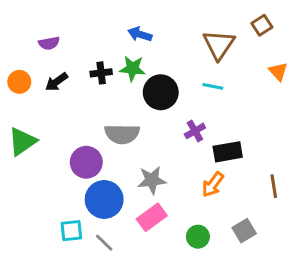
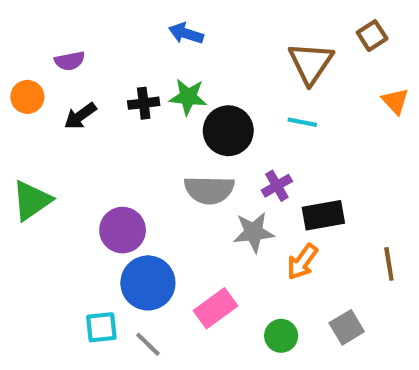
blue arrow: (140, 34) -> (186, 33), moved
orange circle: (19, 82) -> (27, 97), moved
gray semicircle: (122, 134) -> (209, 190), moved
gray star: (152, 180) -> (254, 232), moved

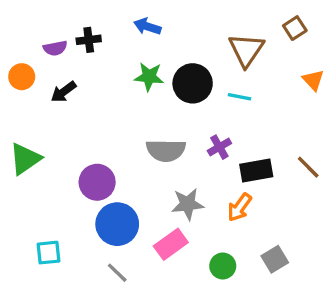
black cross: (144, 103) -> (89, 40), moved
black circle: (228, 131) -> (193, 83), moved
gray star: (254, 232) -> (188, 204), moved
brown line: (389, 264) -> (308, 167), moved, turned -36
cyan square: (101, 327) -> (49, 253), moved

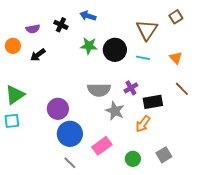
black cross: (89, 40) -> (61, 25), moved, turned 32
orange triangle: (313, 80) -> (176, 58), moved
brown line: (308, 167) -> (182, 89), moved
gray star: (188, 204) -> (115, 111), moved, turned 30
cyan square: (49, 253) -> (12, 121), moved

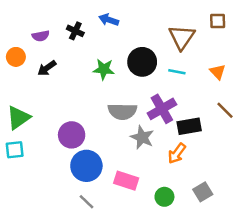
brown square: (176, 17) -> (218, 21), turned 32
green star: (89, 46) -> (104, 69), moved
purple cross: (131, 88) -> (162, 109), size x1.6
pink rectangle: (102, 146) -> (126, 181), turned 54

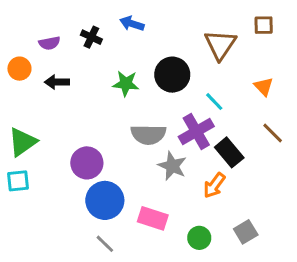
black arrow: (47, 68) -> (57, 82), turned 36
cyan line: (177, 72) -> (214, 102), moved, turned 35
black rectangle: (189, 126) -> (229, 152), turned 60

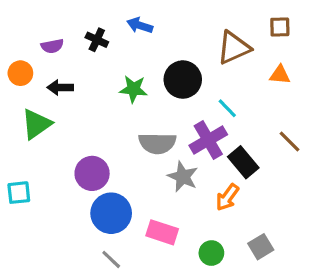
brown triangle: (220, 45) -> (234, 48), turned 32
orange triangle: (264, 87) -> (280, 75), moved, turned -42
green triangle: (22, 142) -> (36, 124), moved

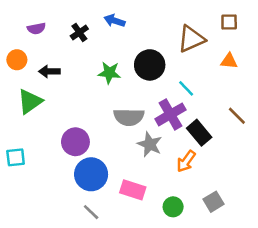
black cross: (97, 40) -> (79, 32), turned 30
purple semicircle: (52, 46) -> (36, 28), moved

